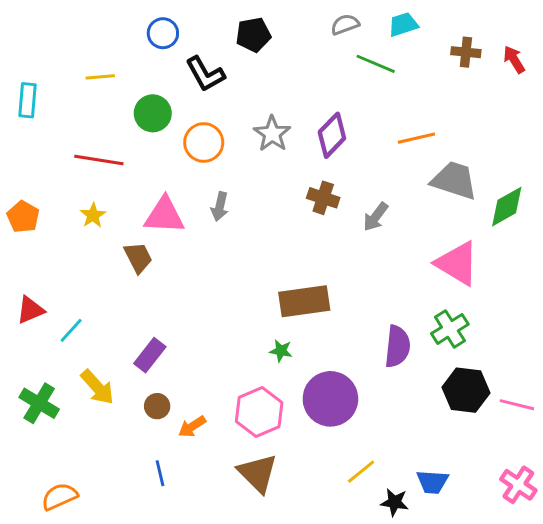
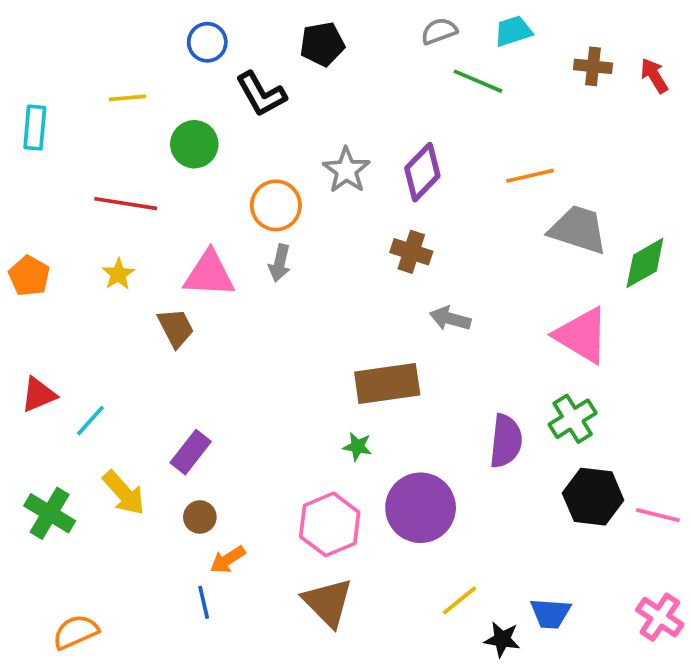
orange circle: (204, 142) -> (276, 205), moved
gray arrow: (376, 217) -> (450, 319), moved, turned 68
orange arrow: (192, 427) -> (228, 560), moved

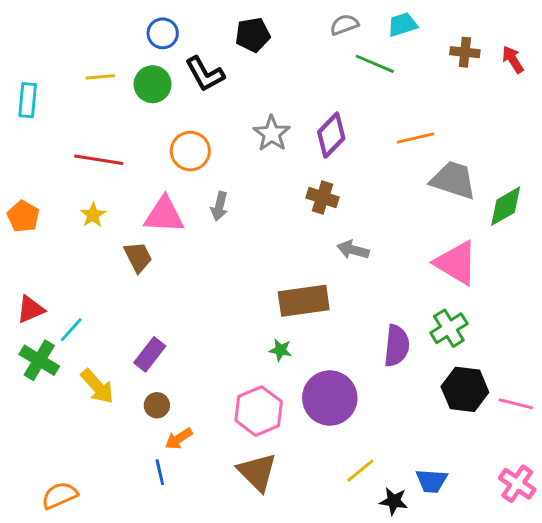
green circle: (194, 144) -> (153, 84), moved
orange circle: (276, 205) -> (190, 151), moved
green cross: (50, 513) -> (39, 360), moved

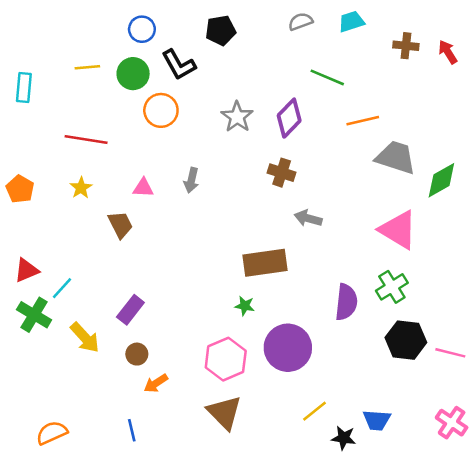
green line: (375, 64) -> (327, 77), moved
orange circle: (190, 151) -> (161, 110), moved
pink triangle: (164, 215) -> (143, 188), size x0.6
blue line: (160, 472) -> (132, 430), moved

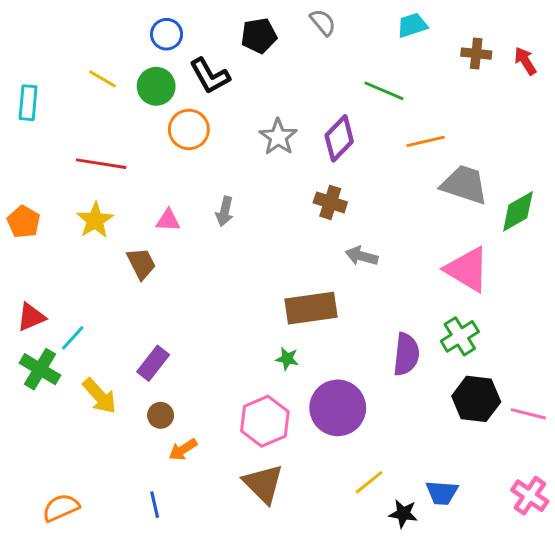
gray semicircle: (301, 22) -> (323, 22), moved, turned 70
yellow line: (87, 67) -> (103, 79), turned 35
yellow star: (81, 188) -> (95, 220), size x1.4

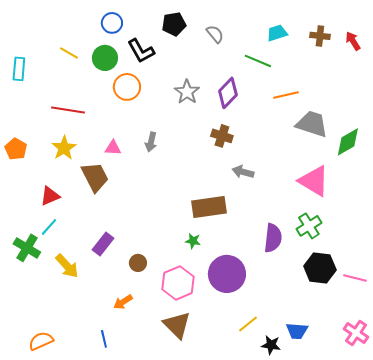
gray semicircle: (323, 22) -> (215, 34), moved
cyan trapezoid: (412, 25) -> (277, 33), moved
brown trapezoid: (141, 263) -> (95, 177), size x1.4
red triangle: (31, 317) -> (50, 196), moved
brown circle: (161, 415) -> (138, 263), moved

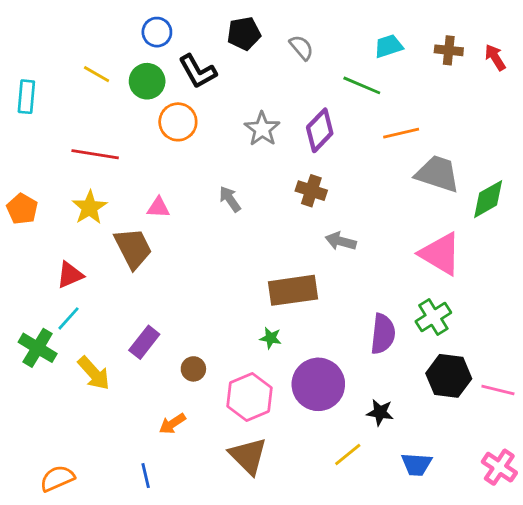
gray arrow: (151, 142) -> (230, 199), moved, turned 132
black star: (271, 345) -> (380, 412), moved

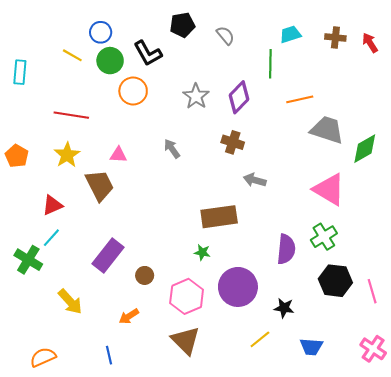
blue circle: (157, 32) -> (101, 32), moved
green line: (362, 85) -> (270, 64), turned 68
purple rectangle: (144, 342) -> (108, 256), size x1.4
yellow arrow: (94, 373) -> (70, 302), moved
pink line: (498, 390) -> (372, 291), turned 60

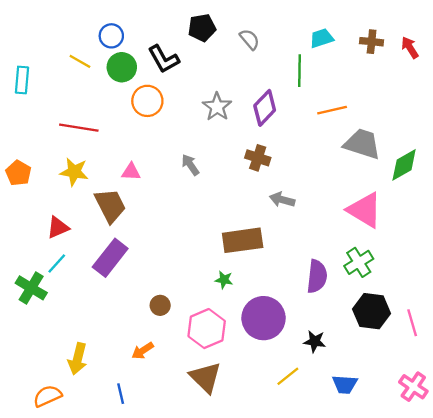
yellow star: (67, 155) -> (74, 172), turned -30
purple rectangle: (108, 256) -> (110, 258), moved
yellow arrow: (70, 302) -> (78, 359), moved, turned 56

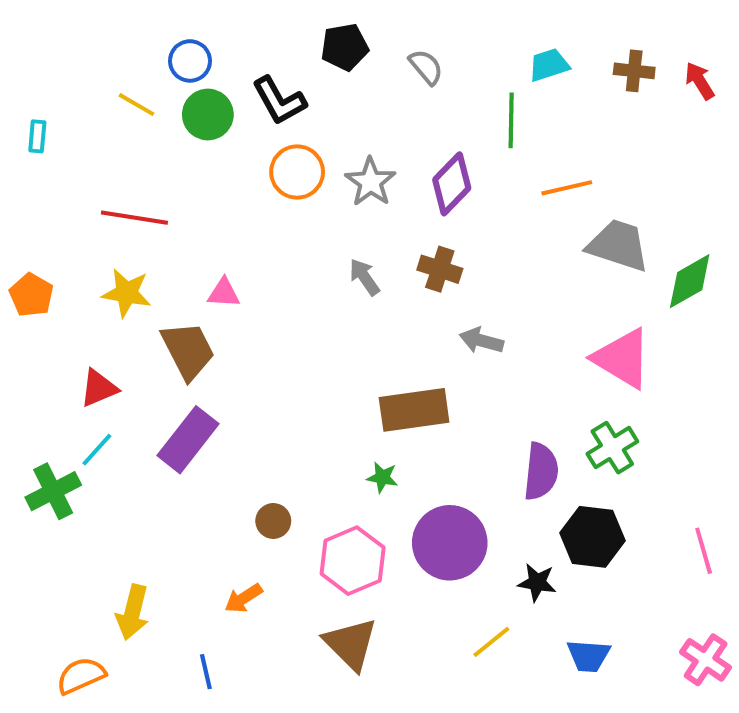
cyan rectangle: (22, 80) -> (37, 136), size x0.7
orange circle: (147, 101) -> (297, 172), moved
gray arrow: (190, 165) -> (364, 277), moved
green cross: (31, 288) -> (53, 491), turned 32
black hexagon: (372, 311) -> (593, 537), moved

